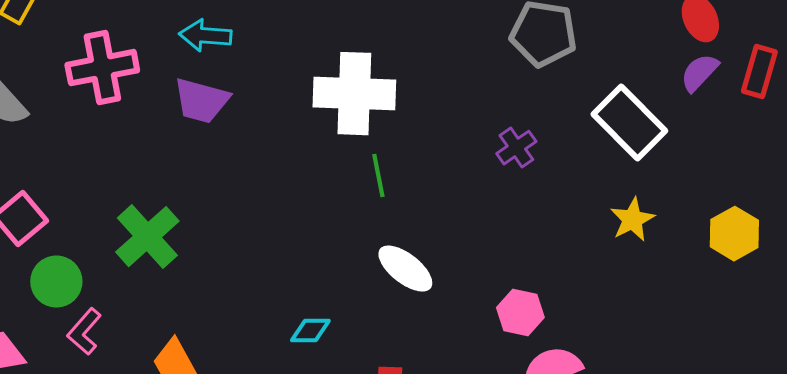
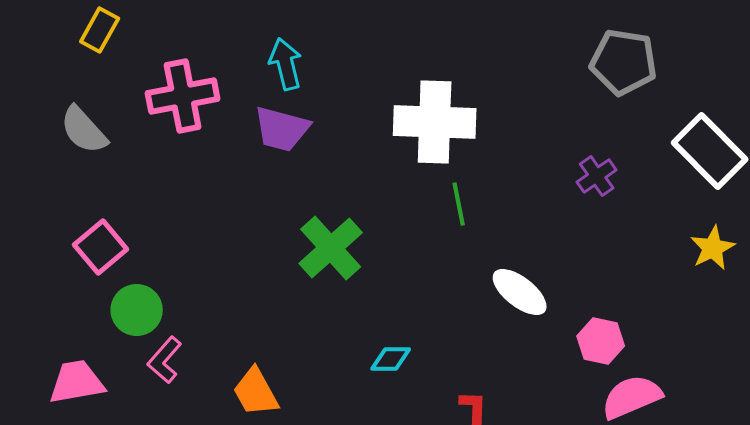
cyan arrow: (205, 36) -> (286, 64), turned 72
green cross: (147, 237) -> (331, 248), moved
white ellipse: (405, 269) -> (520, 292), moved

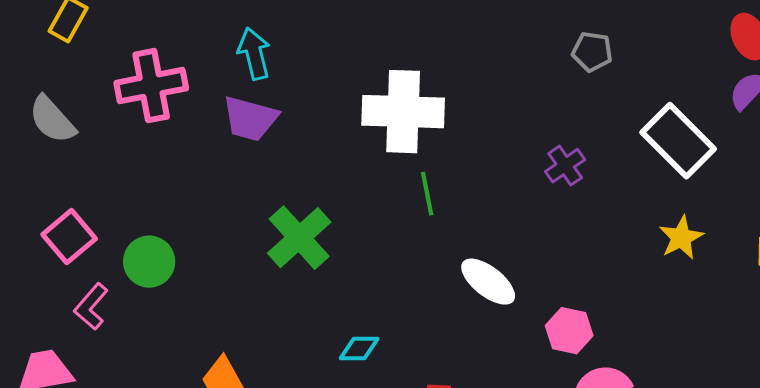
gray pentagon: (624, 62) -> (592, 52), size x0.6
green circle: (137, 310) -> (149, 262), moved
pink L-shape: (165, 360) -> (91, 307), moved

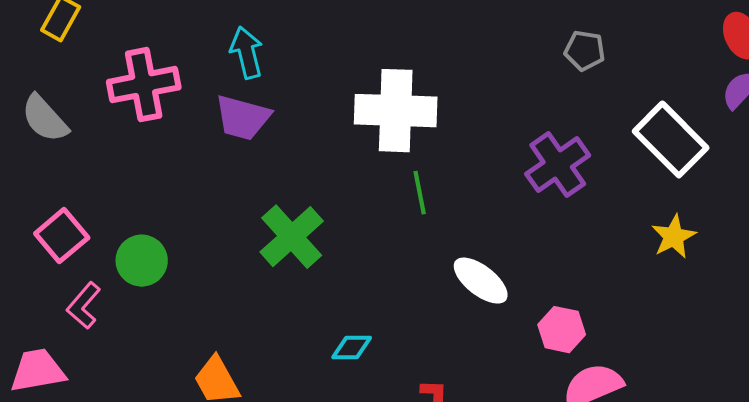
purple cross: (565, 166) -> (558, 165), size x1.6

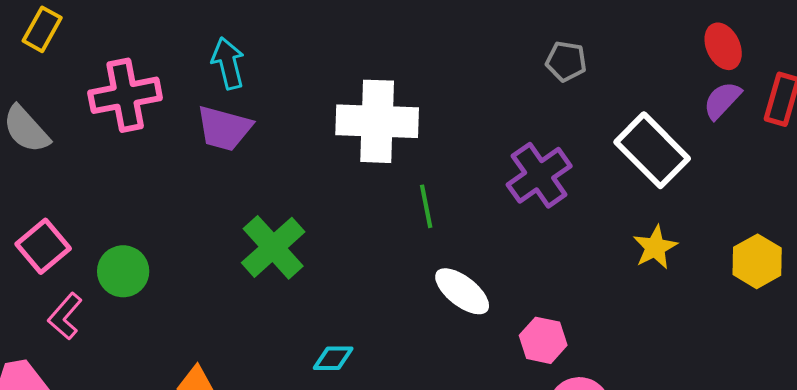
green line: (420, 193) -> (426, 206), moved

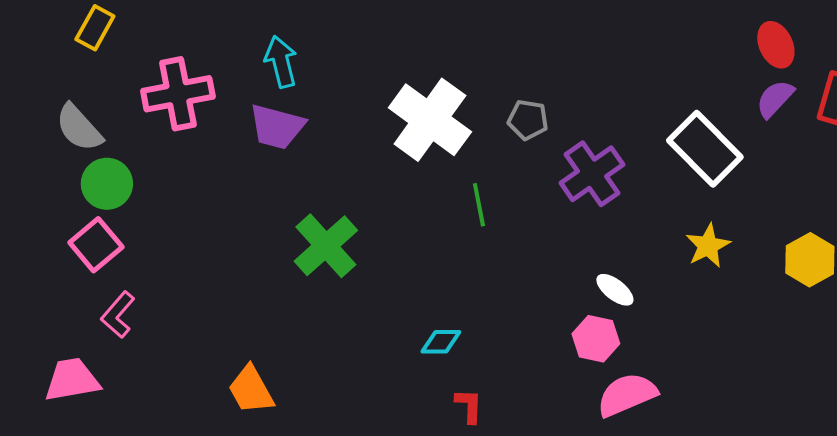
gray pentagon: (566, 61) -> (528, 120), moved
white cross: (377, 121) -> (430, 120), turned 34
green circle: (123, 271) -> (107, 184), moved
white ellipse: (462, 291) -> (615, 290), moved, size x0.7
cyan diamond: (333, 358) -> (441, 342), moved

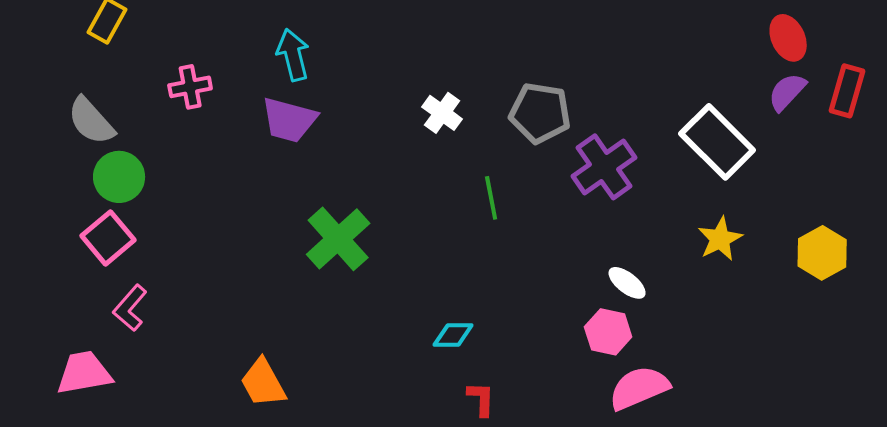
pink cross: (178, 94) -> (190, 87), size x0.6
white cross: (430, 120) -> (442, 113), size x0.5
gray pentagon: (528, 120) -> (540, 113), size x1.5

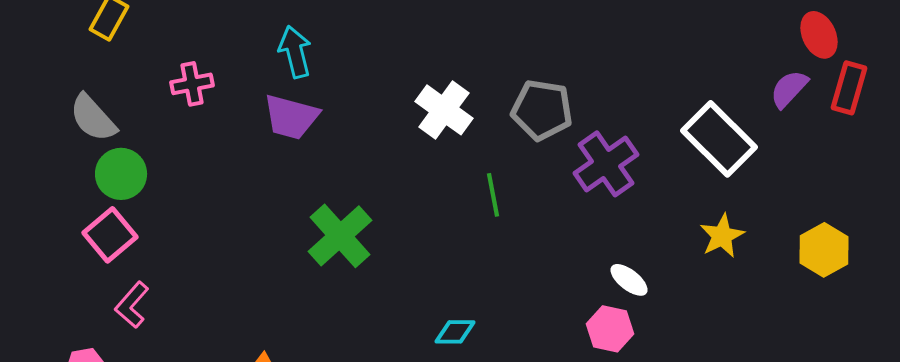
red ellipse: (788, 38) -> (819, 35), moved
white cross: (442, 113) -> (444, 110), size x1.4

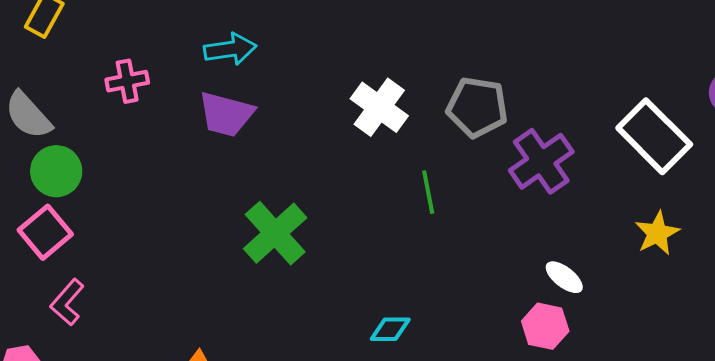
cyan arrow: (295, 52) -> (230, 49), turned 96

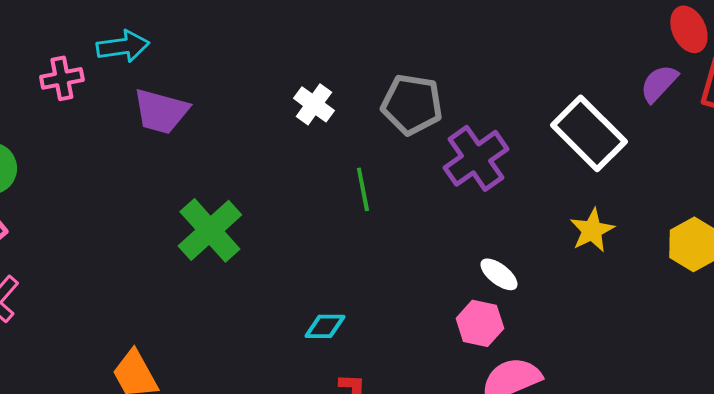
cyan arrow: (230, 49) -> (123, 46), moved
white cross: (379, 107) -> (314, 104), size x0.7

